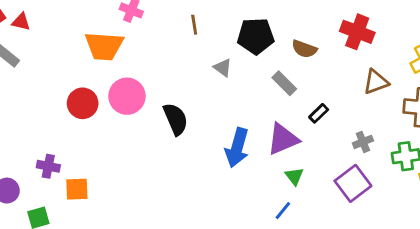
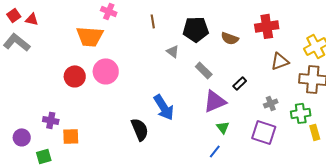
red cross: (357, 32) -> (267, 26), turned -30
gray rectangle: (284, 83) -> (204, 70), moved
black semicircle: (176, 119) -> (140, 129), moved
blue arrow: (237, 148) -> (164, 107), moved, turned -48
purple square: (353, 183) -> (264, 132), turned -35

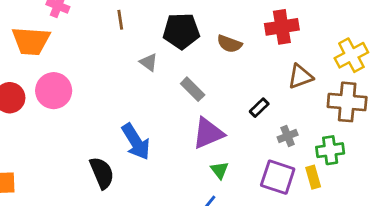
black rectangle: (240, 83) -> (259, 108), moved
yellow rectangle: (315, 132) -> (313, 177), moved

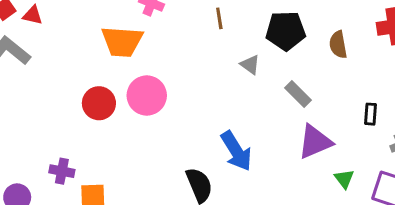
brown semicircle: (229, 44) -> (338, 45), turned 60
black rectangle: (259, 108) -> (371, 114), turned -42
green triangle: (220, 170) -> (344, 179), moved

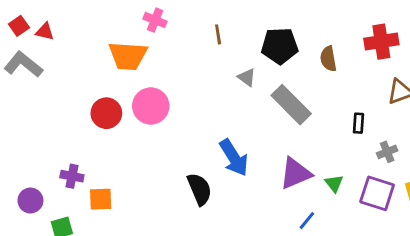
gray rectangle: (298, 94) -> (291, 105), size x1.6
purple triangle: (315, 142) -> (295, 173), moved

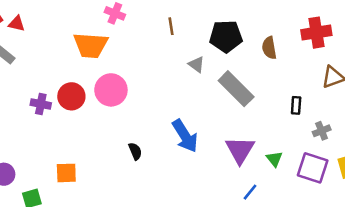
purple triangle: (295, 173) -> (240, 150), turned -36
purple cross: (72, 176) -> (41, 104), moved
black semicircle: (199, 189) -> (135, 151), moved, size x0.6

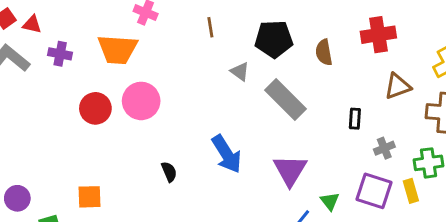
purple cross: (41, 104) -> (60, 54), moved
green triangle: (274, 159) -> (330, 201), moved

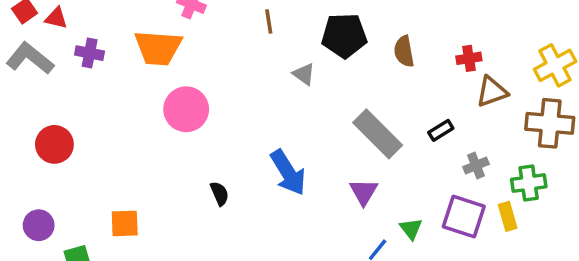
red cross: (378, 35) -> (469, 58), moved, size x0.6
gray rectangle: (286, 100) -> (378, 134), moved
red circle: (95, 108) -> (54, 144), moved
black rectangle: (355, 119) -> (441, 130), turned 54
purple triangle: (290, 170) -> (364, 192), size x0.7

